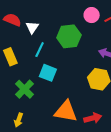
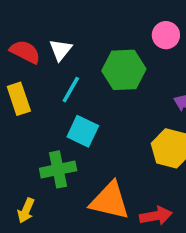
red semicircle: (12, 20) -> (25, 52), moved
green cross: (24, 89) -> (58, 169), moved, turned 30

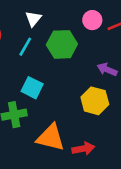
white triangle: (61, 50) -> (33, 19), moved
cyan line: (71, 90) -> (25, 47), moved

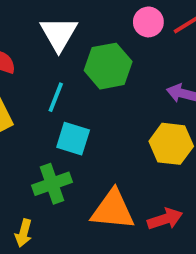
white triangle: (33, 19) -> (59, 34), size x1.5
cyan line: (25, 47) -> (56, 97), moved

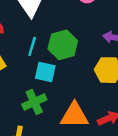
green hexagon: (108, 66) -> (63, 45), moved

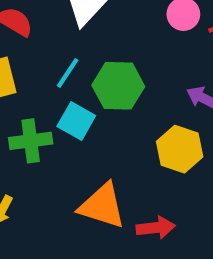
green cross: (34, 102) -> (31, 141), moved

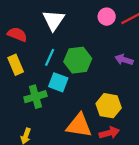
yellow hexagon: (180, 149) -> (109, 106), moved

